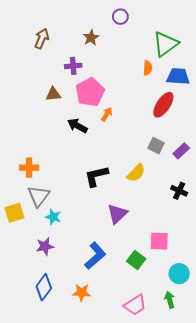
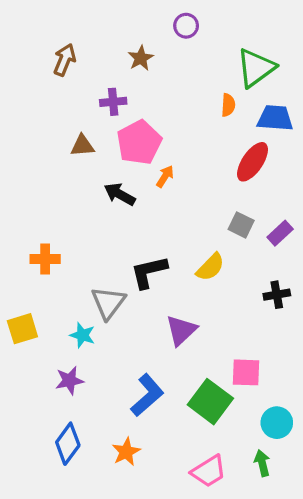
black cross: (179, 191) -> (277, 295), turned -35
gray triangle: (39, 196) -> (108, 303), moved
green square: (136, 260) -> (210, 402), size x1.5
orange star: (82, 292) -> (126, 452), turned -30

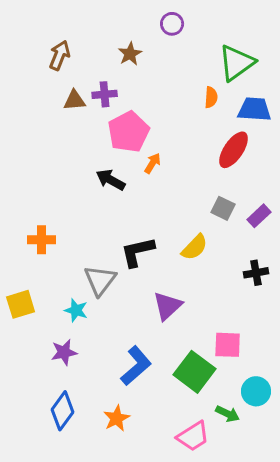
brown triangle: (82, 146) -> (75, 100), moved
green arrow: (262, 463) -> (228, 414), moved, turned 130

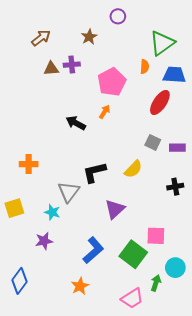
brown arrow: (60, 55) -> (41, 38), turned 30
pink pentagon: (129, 132) -> (112, 82), moved
purple rectangle: (259, 216) -> (177, 148), turned 42
blue diamond: (63, 411) -> (19, 281), moved
green arrow: (228, 414) -> (156, 283), turned -98

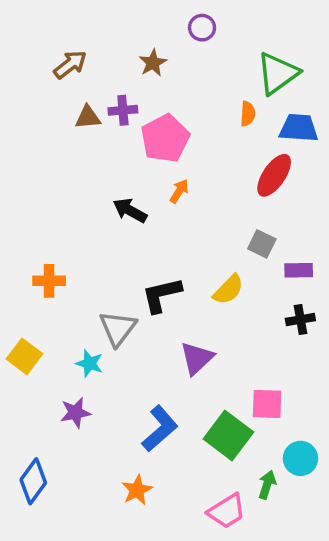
pink pentagon: (112, 82) -> (165, 138), moved
purple rectangle: (177, 148) -> (299, 270), moved
yellow square: (14, 208) -> (24, 356), turned -36

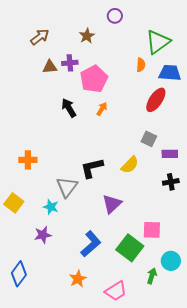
black arrow: (130, 210) -> (69, 108), moved, turned 30
pink trapezoid: (227, 511) -> (116, 291), moved

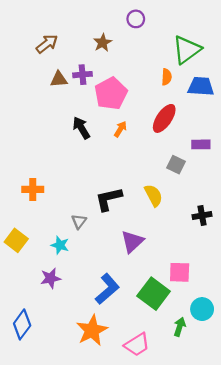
red ellipse: (156, 100) -> (164, 118), moved
purple rectangle: (170, 154) -> (201, 144), moved
yellow semicircle: (130, 165) -> (154, 195), turned -72
gray triangle: (67, 187) -> (79, 221), size x0.6
orange star: (78, 279) -> (92, 330), size x1.5

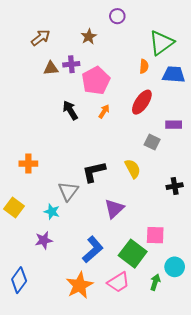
gray triangle: (79, 221) -> (68, 191), size x1.5
pink trapezoid: (137, 345) -> (118, 282), moved

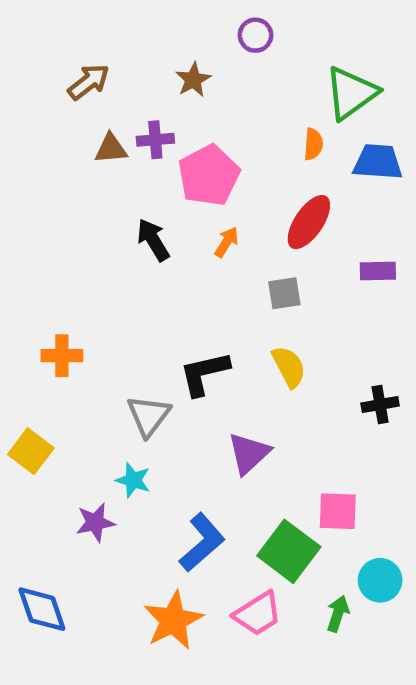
gray square: (152, 142) -> (284, 293), moved, turned -35
cyan star: (52, 212) -> (133, 480), moved
blue diamond: (19, 280) -> (42, 609), turned -55

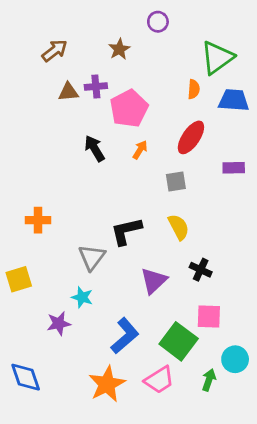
black cross: (380, 405) -> (201, 270), moved, turned 35
yellow square: (31, 451) -> (19, 279), turned 36

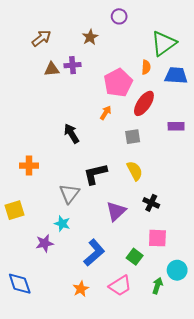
pink pentagon: (129, 108) -> (118, 83), moved
black arrow: (95, 148) -> (71, 133), moved
green square: (179, 341) -> (135, 257), size x0.6
orange star: (107, 384) -> (81, 289), size x0.6

